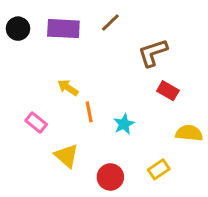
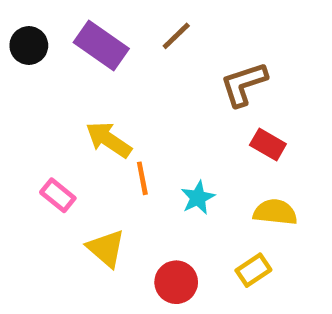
purple rectangle: (63, 29) -> (101, 45), turned 32
yellow arrow: (68, 88) -> (109, 140), size x1.4
yellow semicircle: (189, 133) -> (275, 212), moved

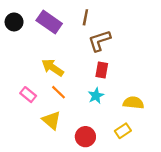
brown line: (176, 36) -> (85, 17), turned -35
brown L-shape: (244, 84) -> (99, 41), moved
red rectangle: (268, 145) -> (102, 70), moved, turned 70
orange line: (142, 178) -> (59, 92), moved, turned -35

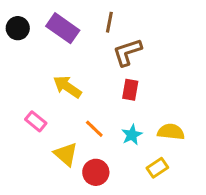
orange line: (59, 92) -> (94, 129), moved
cyan star: (96, 96) -> (132, 135), moved
red circle: (85, 137) -> (96, 172), moved

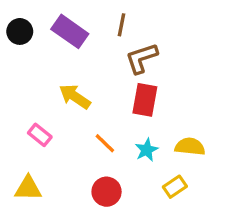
red rectangle: (130, 90) -> (145, 100), size x1.4
yellow triangle: (66, 154) -> (28, 188), moved, turned -40

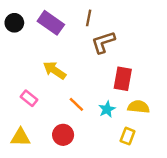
red rectangle: (145, 100) -> (123, 79), moved
yellow rectangle: (175, 187) -> (128, 136), turned -35
red circle: (107, 192) -> (63, 135), moved

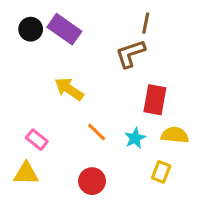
brown line: (89, 18) -> (146, 23), moved
black circle: (14, 23) -> (31, 29), moved
pink rectangle: (29, 98) -> (37, 140), moved
red circle: (63, 135) -> (92, 181), moved

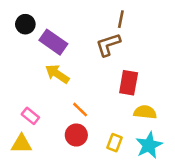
purple rectangle: (64, 29) -> (53, 42), moved
cyan star: (135, 138) -> (149, 145), moved, size x1.5
yellow rectangle: (161, 172) -> (115, 143), moved
red circle: (92, 181) -> (76, 135), moved

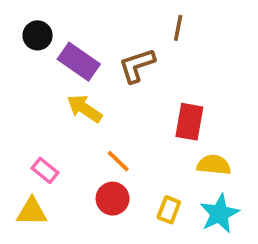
brown L-shape: (108, 45) -> (137, 65), moved

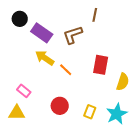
orange line: (118, 161) -> (66, 70), moved
yellow semicircle: (214, 165) -> (123, 82), moved, turned 102

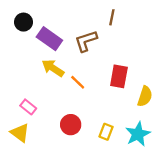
yellow triangle: (17, 113) -> (20, 133), turned 36

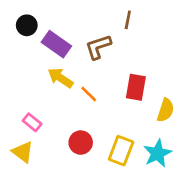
yellow rectangle: (106, 132) -> (121, 151), size x1.5

